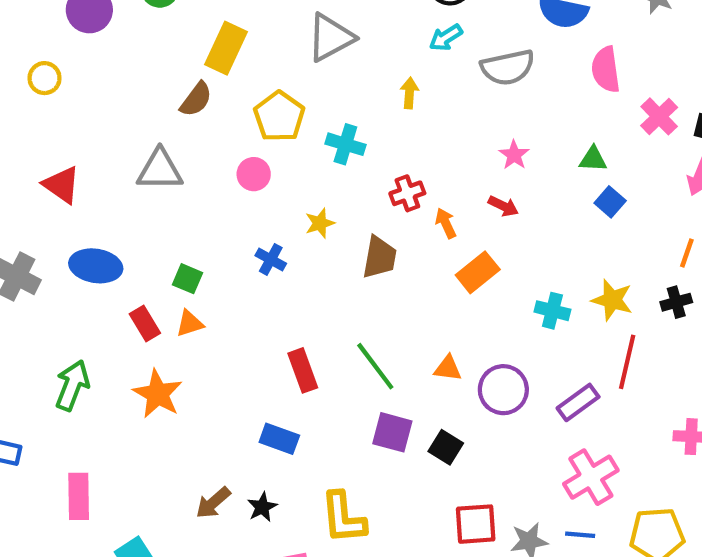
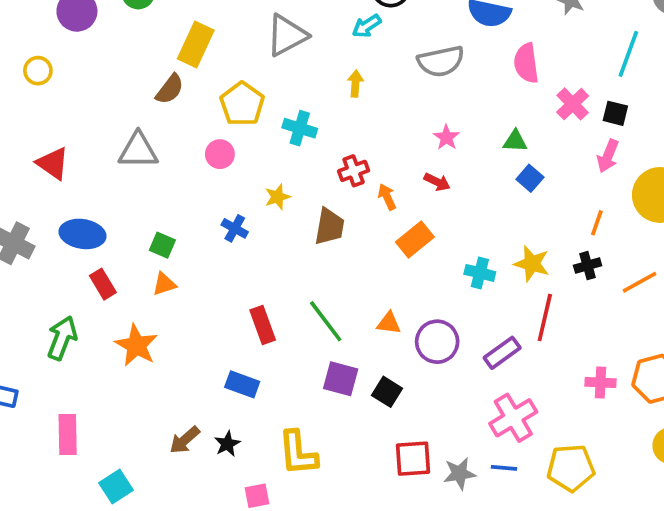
cyan arrow: (446, 38) -> (367, 26), moved
red rectangle: (145, 323) -> (103, 284), moved

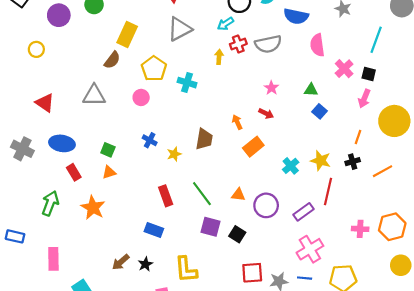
red cross: (354, 171) -> (238, 44), moved
yellow star: (277, 197) -> (174, 154), moved
cyan cross: (480, 273) -> (291, 166), turned 35

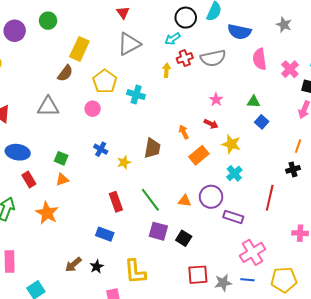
pink cross: (344, 69) -> (290, 69), moved
yellow star: (321, 161) -> (231, 144), moved
purple circle: (266, 205) -> (211, 197), moved
purple rectangle: (303, 212) -> (233, 217), moved, turned 54

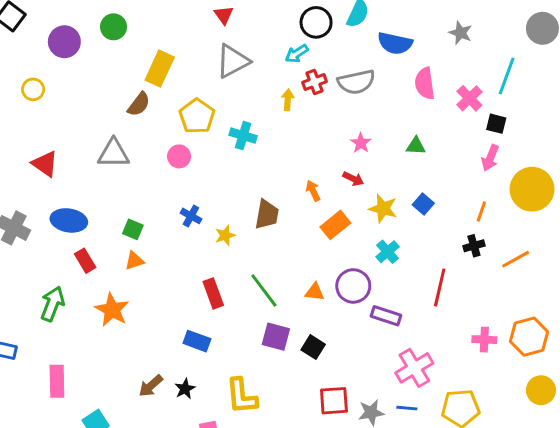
blue square: (262, 122) -> (423, 204), moved

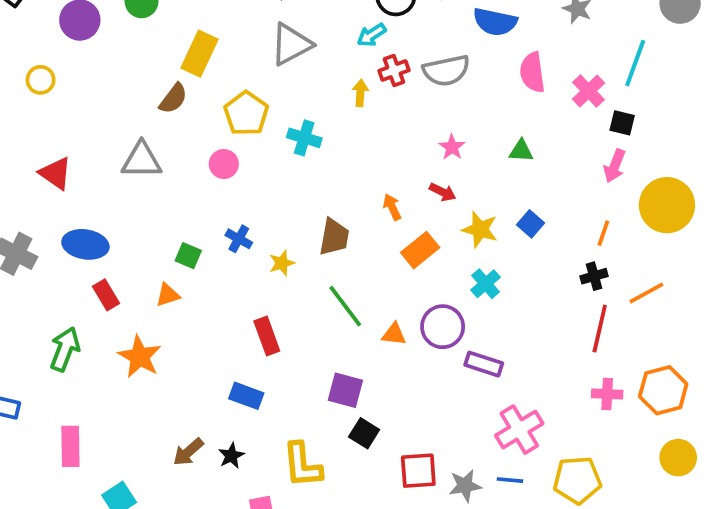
green square: (133, 229) -> (188, 256), moved
red line: (440, 287) -> (600, 329), moved
green line: (264, 290) -> (345, 306), moved
black square: (313, 347) -> (364, 433), moved

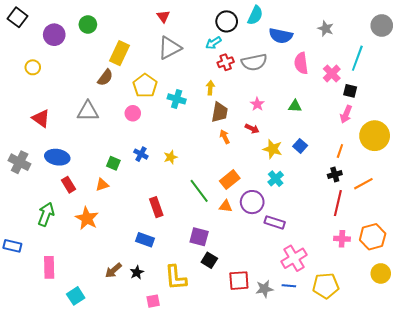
yellow arrow: (360, 93) -> (210, 88), moved
brown trapezoid: (334, 237) -> (220, 112), moved
orange rectangle: (420, 250) -> (230, 180), moved
yellow star: (282, 263) -> (171, 157), moved

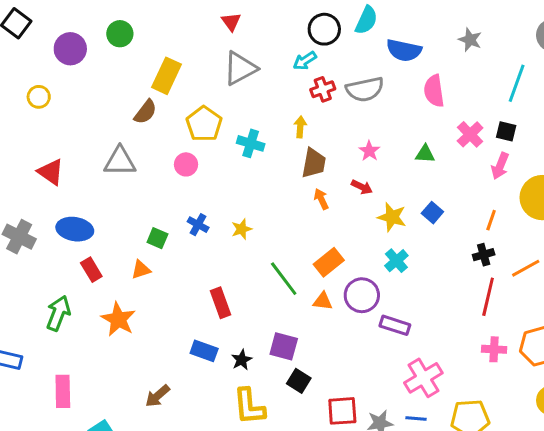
pink cross: (332, 73) -> (470, 134), moved
black star: (137, 272) -> (242, 360), moved

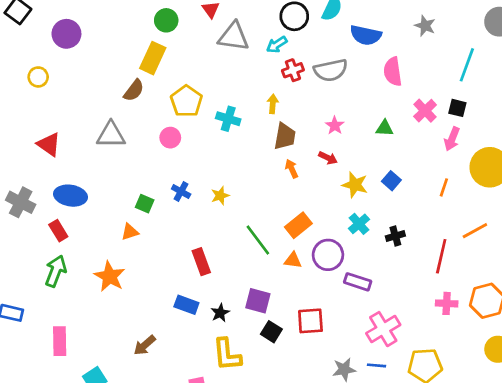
green circle: (120, 34) -> (166, 20), moved
gray triangle: (240, 68) -> (234, 37), moved, turned 36
black cross: (484, 255) -> (395, 236), moved
red rectangle: (91, 270) -> (58, 231), moved
red square: (342, 411) -> (310, 321), moved

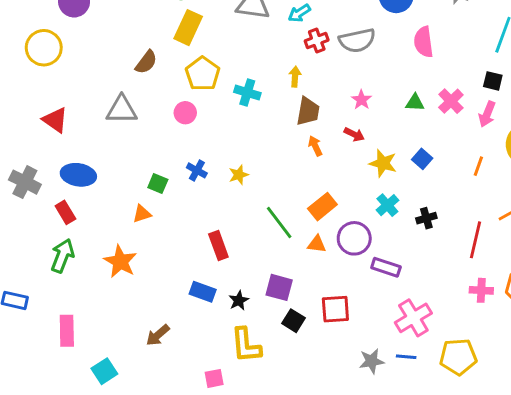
yellow rectangle: (153, 58) -> (188, 28), moved
yellow circle: (38, 77) -> (44, 48), size x1.6
pink cross: (425, 111) -> (451, 101), moved

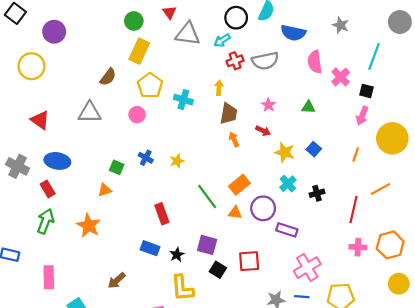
pink cross: (451, 101) -> (341, 77), moved

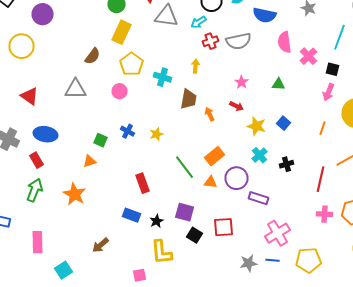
brown trapezoid: (229, 114) -> (188, 99), moved

